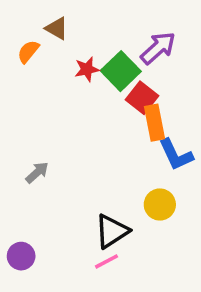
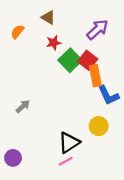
brown triangle: (57, 28) -> (48, 17), moved
green square: (121, 71) -> (70, 60), moved

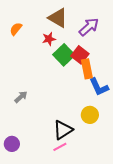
brown triangle: (48, 17) -> (58, 18), moved, size x1.5

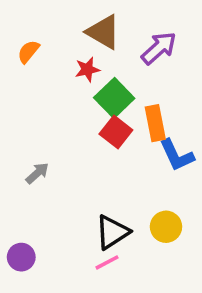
red square: (80, 55) -> (116, 132), moved
yellow circle: (90, 115) -> (166, 227), moved

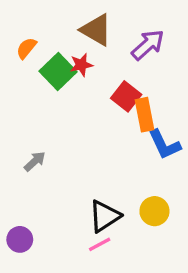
green square: (114, 98) -> (58, 71), moved
red square: (116, 132) -> (126, 96), moved

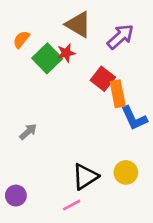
pink line: (100, 244) -> (72, 205), moved

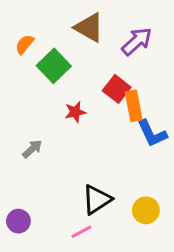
red star: (66, 53) -> (75, 112), moved
yellow circle: (126, 172) -> (146, 210), moved

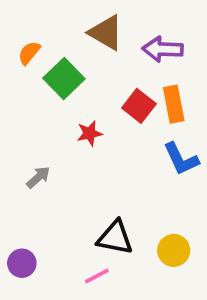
purple arrow: (137, 41) -> (163, 49), turned -136
orange rectangle: (134, 106) -> (174, 104), moved
black triangle: (97, 200) -> (115, 238), turned 44

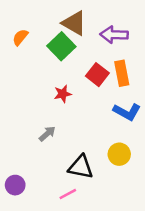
green square: (64, 78) -> (61, 46), moved
blue L-shape: (181, 159) -> (127, 112), turned -36
gray arrow: (38, 177) -> (47, 134), moved
yellow circle: (174, 250) -> (119, 154), moved

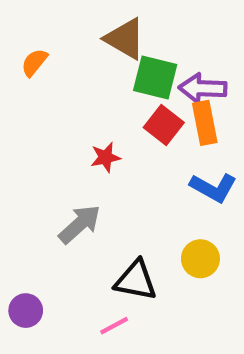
purple arrow: (114, 35) -> (203, 88), moved
green square: (61, 46) -> (155, 78), moved, turned -32
gray arrow: (47, 134) -> (80, 224), size x1.5

